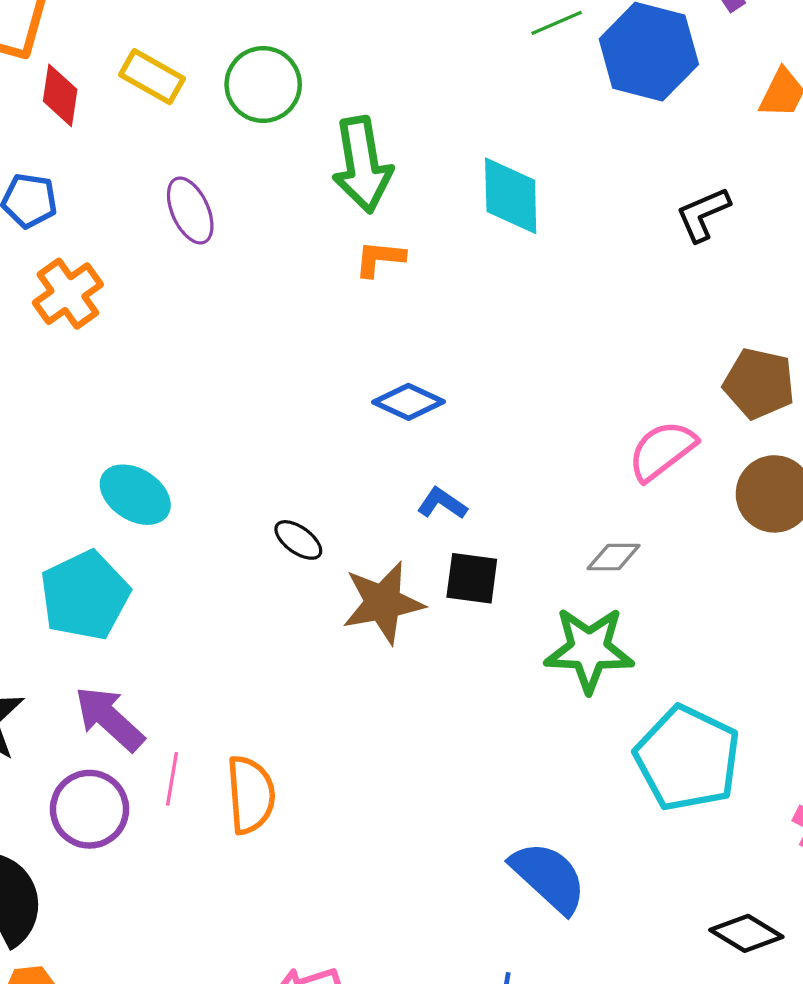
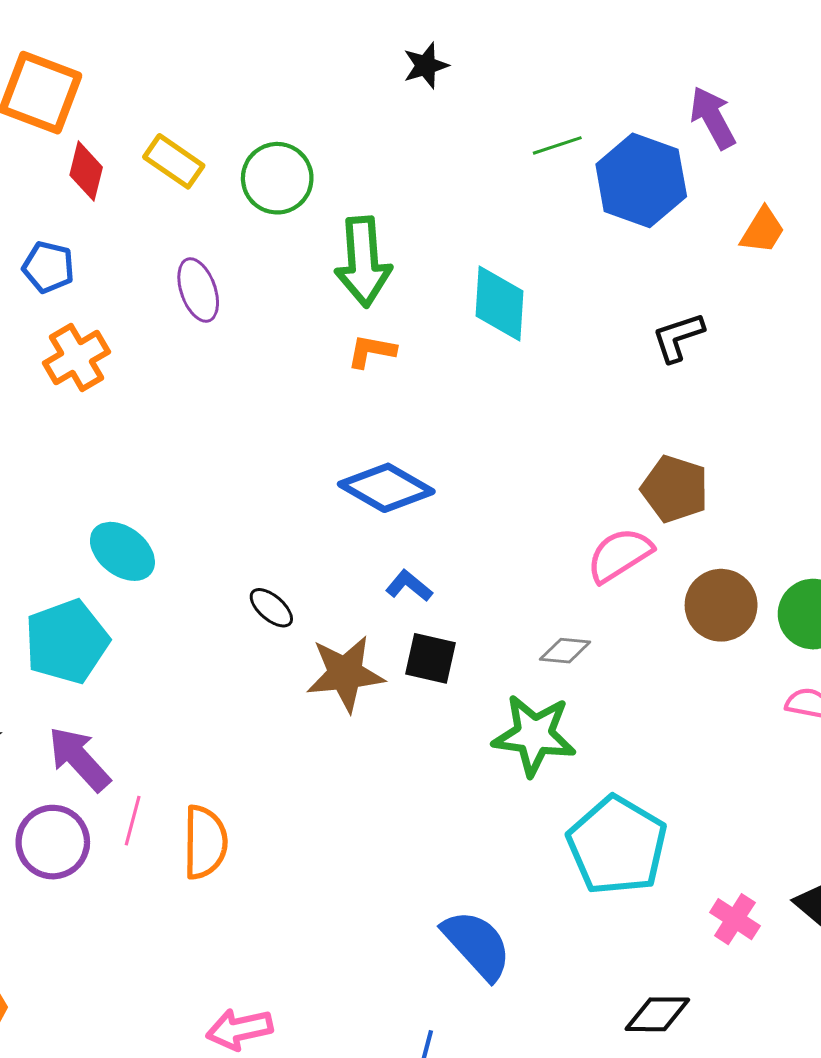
brown pentagon: (759, 384) -> (675, 489), moved
blue diamond: (408, 402) -> (386, 488), size x1.4
black diamond: (746, 933) -> (657, 1014), turned -36

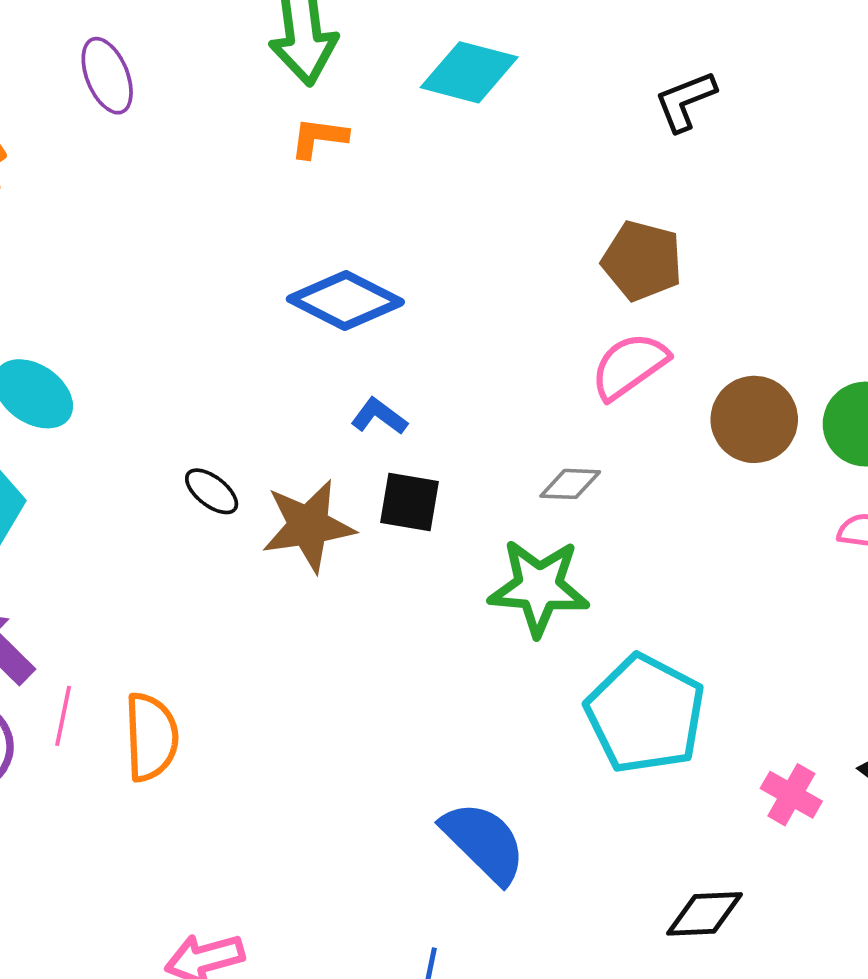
cyan diamond: (499, 304) -> (469, 72), turned -76
brown pentagon: (675, 489) -> (642, 261), moved
black ellipse: (271, 608) -> (212, 491), moved

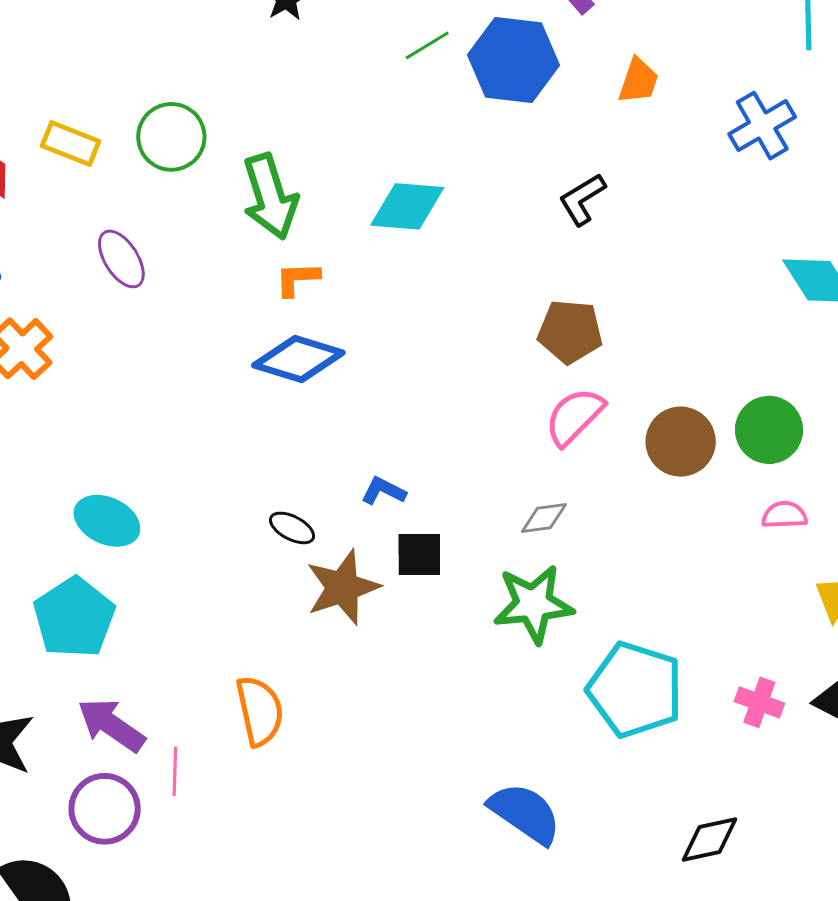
blue diamond: (345, 300) -> (298, 359), moved
black ellipse: (212, 491) -> (292, 528), moved
orange semicircle: (151, 737) -> (260, 711), moved
pink cross: (791, 795) -> (759, 702), moved

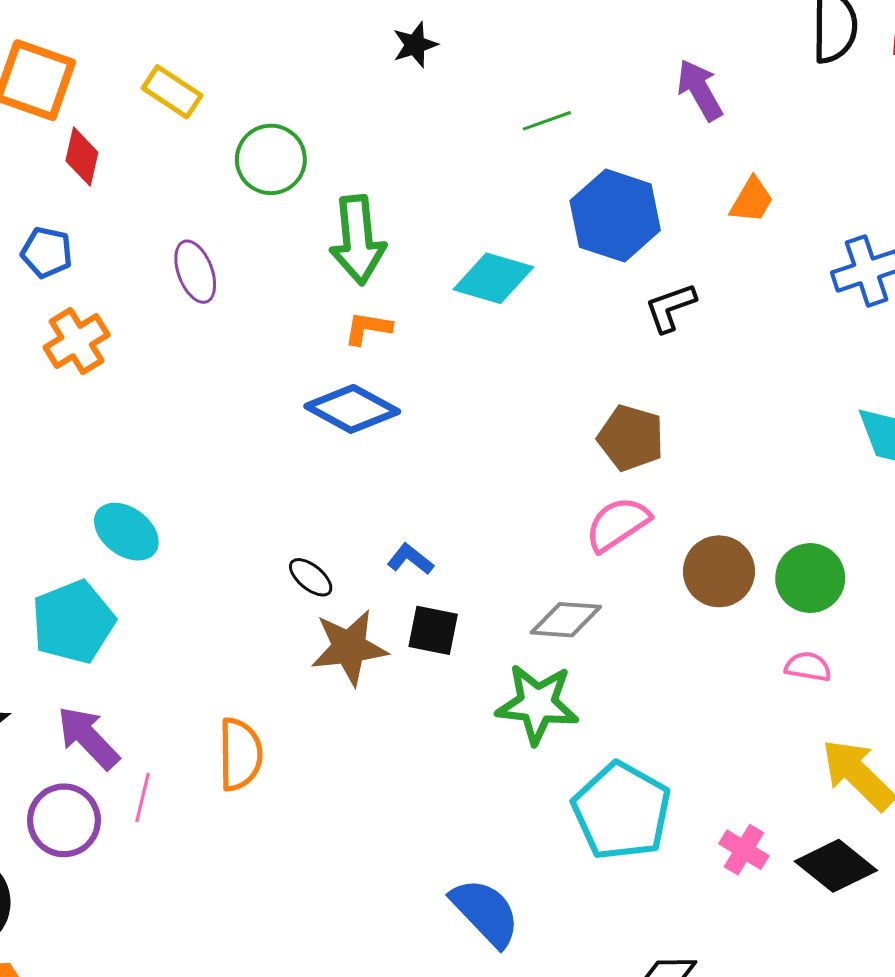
blue hexagon: (514, 60) -> (615, 216), moved
yellow rectangle: (71, 143) -> (172, 92), moved
gray diamond: (544, 518) -> (566, 620), size x1.4

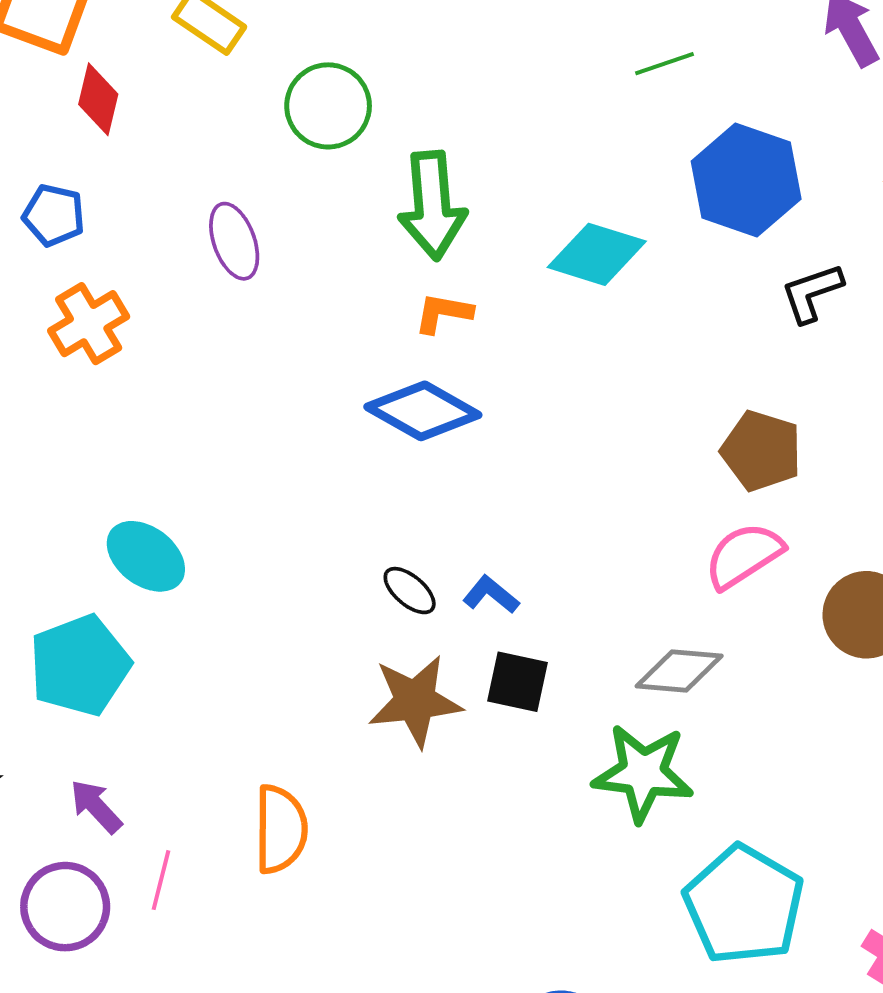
black ellipse: (311, 577) -> (410, 591), moved
purple arrow: (88, 738) -> (96, 806), size x0.7

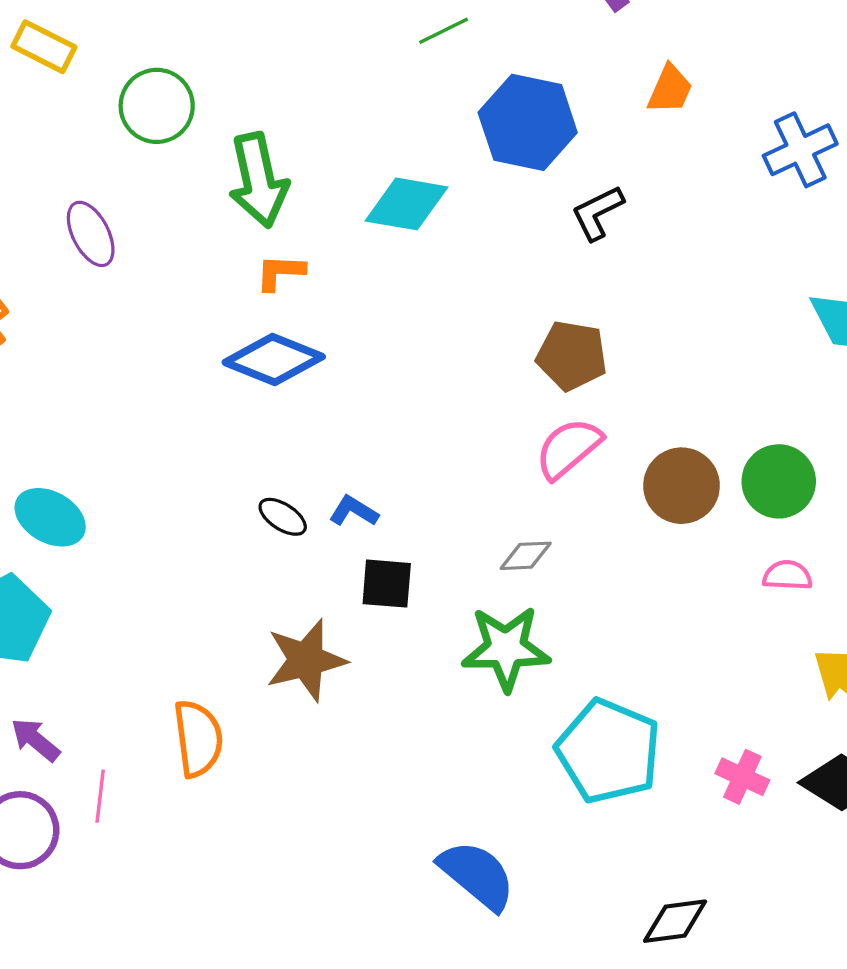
gray diamond: (679, 671) -> (526, 556), size x0.7
brown star: (415, 701) -> (306, 660), moved

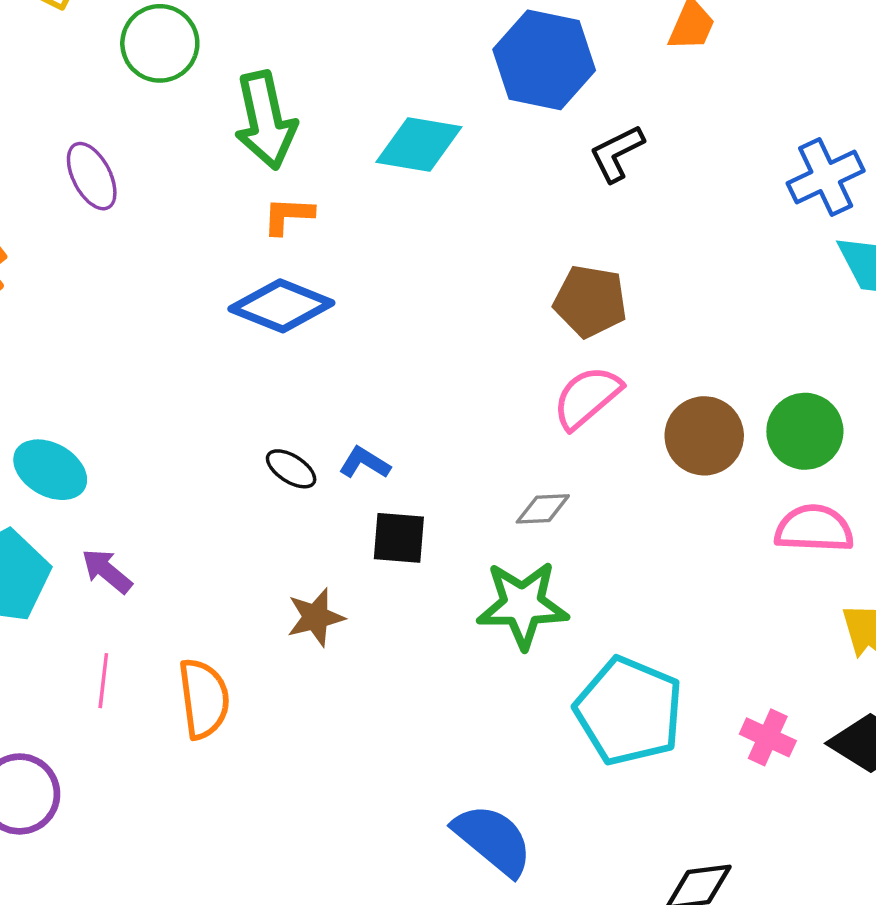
blue cross: (800, 150) -> (826, 177), moved
pink semicircle: (787, 575) -> (814, 529), size x1.5
brown star: (306, 660) -> (316, 617), size x0.7
purple arrow: (35, 740) -> (107, 571), moved
pink line: (100, 796) -> (103, 681), moved

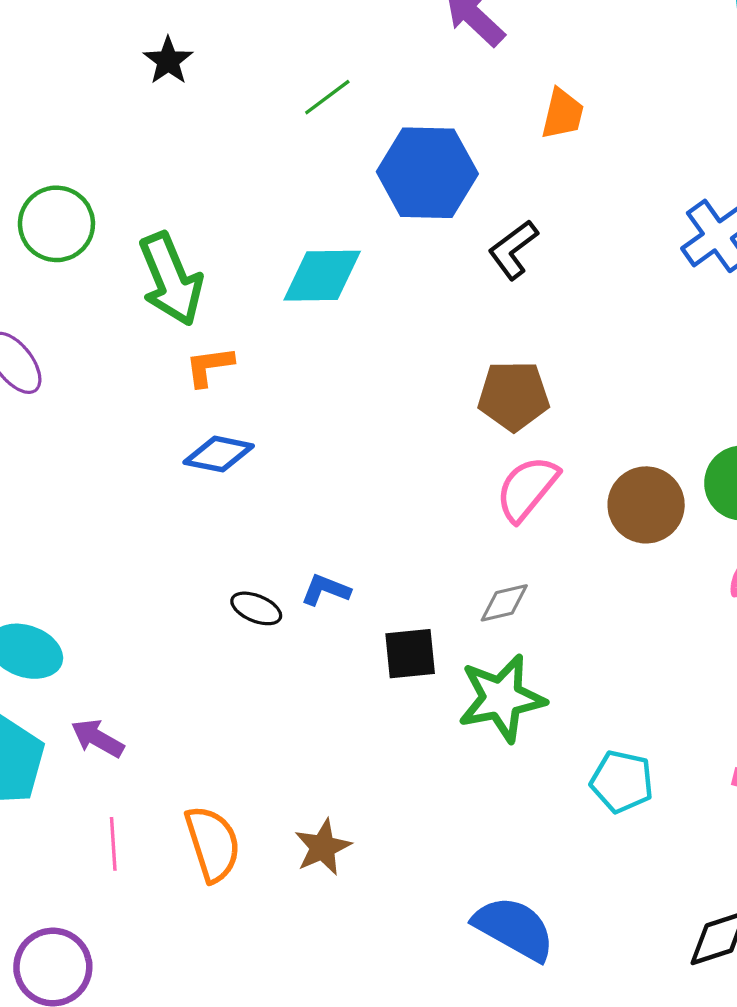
blue diamond: (281, 306) -> (219, 454), size x0.7
black square: (399, 538) -> (410, 654), moved
brown star: (316, 617) -> (323, 847), moved
cyan pentagon: (629, 711) -> (622, 782), size x0.6

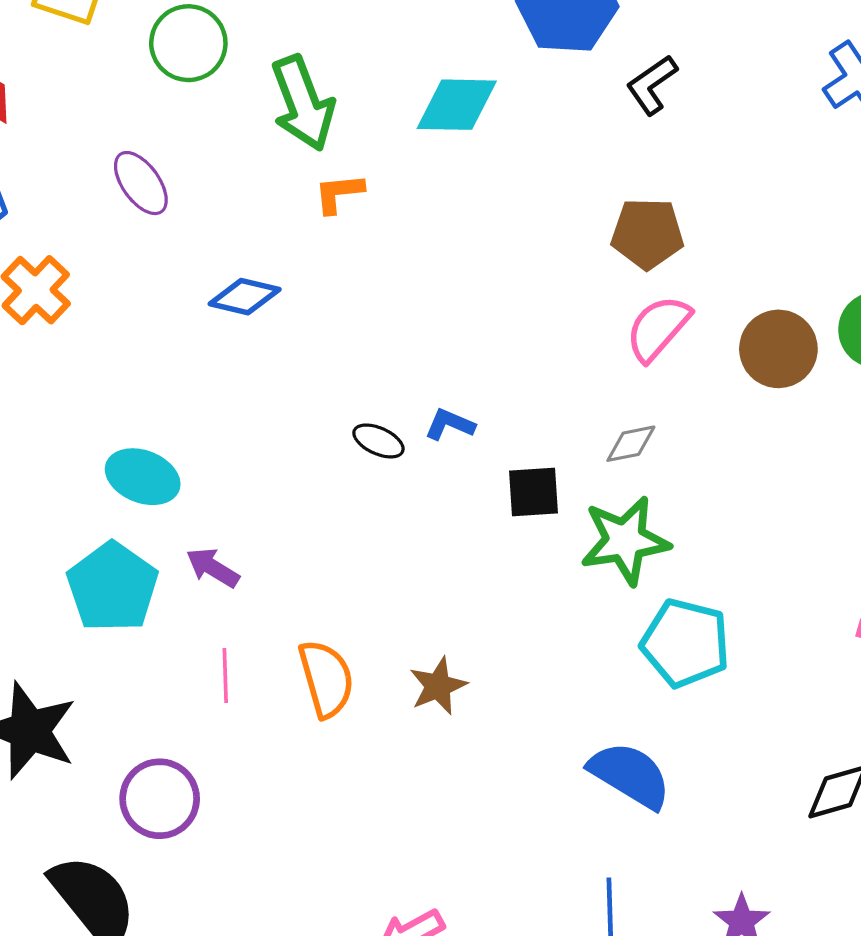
blue diamond: (219, 454) -> (245, 297), moved
cyan pentagon: (622, 782) -> (685, 643), moved, size x1.4

